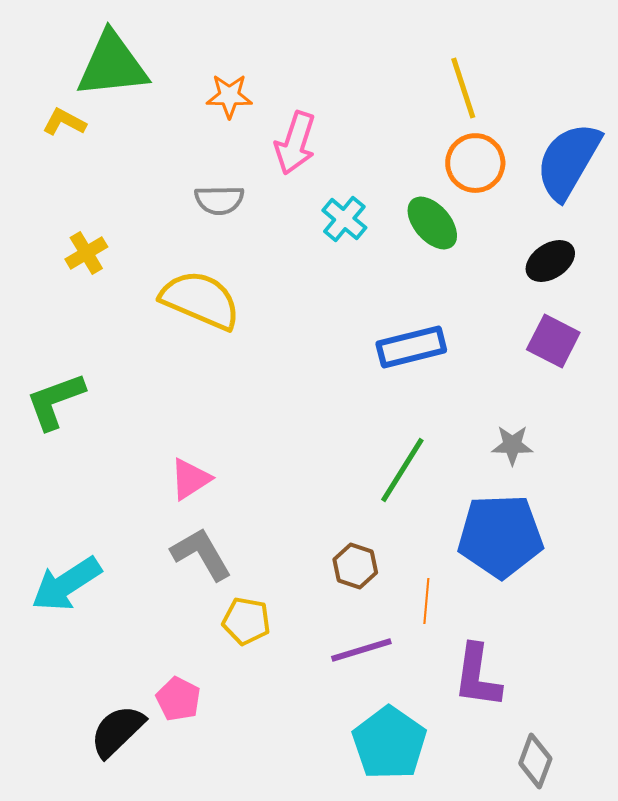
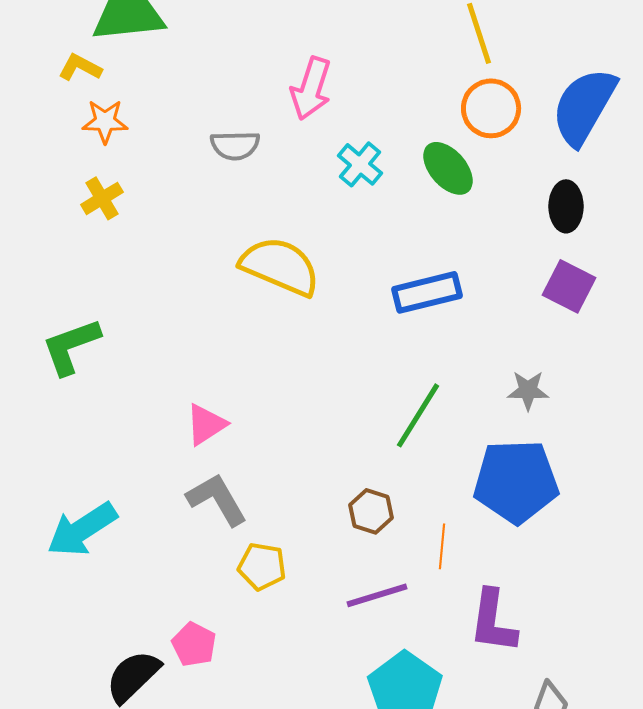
orange star: (229, 96) -> (105, 121), moved
black ellipse: (550, 261) -> (566, 206), turned -57
yellow semicircle: (200, 300) -> (280, 266), moved

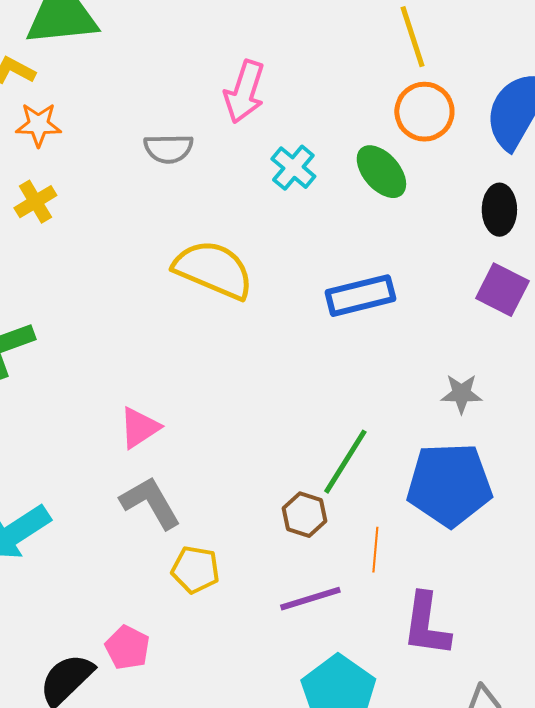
green line: (418, 415) -> (345, 462), moved

